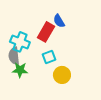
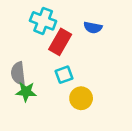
blue semicircle: (59, 21) -> (93, 27), moved, turned -48
cyan cross: (20, 42) -> (43, 21), moved

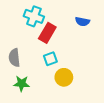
blue semicircle: (93, 27) -> (82, 22), moved
green star: (26, 92) -> (22, 83), moved

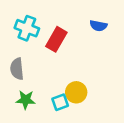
cyan cross: (34, 16) -> (27, 28), moved
cyan square: (50, 59) -> (60, 102), moved

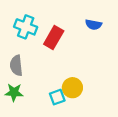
green star: (26, 100) -> (14, 92), moved

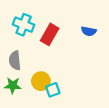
blue semicircle: (93, 25) -> (89, 31), moved
yellow circle: (72, 88) -> (41, 81), moved

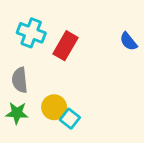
blue semicircle: (89, 31) -> (128, 41), moved, turned 40
cyan square: (53, 90) -> (70, 119), turned -32

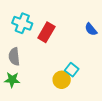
yellow circle: (54, 107) -> (62, 80), moved
cyan square: (70, 119) -> (72, 70), moved

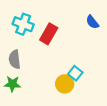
blue semicircle: (91, 29) -> (92, 22), moved

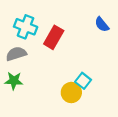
gray semicircle: (15, 59) -> (16, 54), moved, turned 78
green star: (12, 84) -> (14, 81), moved

